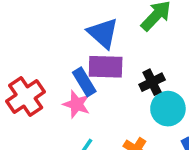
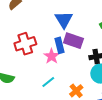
blue triangle: (103, 33) -> (64, 20), moved

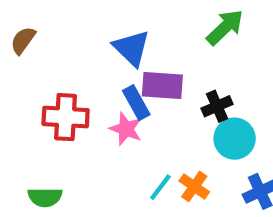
red cross: (25, 44) -> (66, 117), turned 35
cyan line: (48, 82) -> (160, 187), moved

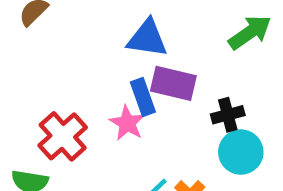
blue triangle: (132, 48) -> (147, 38), turned -45
red cross: (66, 117) -> (63, 136), moved, turned 36

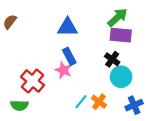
purple rectangle: (173, 83) -> (121, 35), moved
black cross: (228, 115) -> (112, 59), turned -32

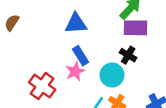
pink star: (63, 70) -> (75, 71), turned 30
cyan circle: (121, 77) -> (112, 75), moved

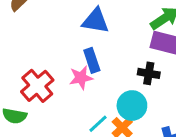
black cross: (128, 55) -> (149, 73), turned -35
cyan circle: (112, 75) -> (132, 106), moved

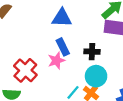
black cross: (149, 73) -> (92, 52), moved

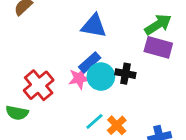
blue rectangle: (63, 47) -> (90, 62), turned 66
cyan circle: (96, 76) -> (101, 77), moved

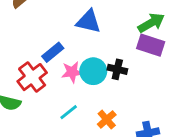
blue rectangle: (90, 62) -> (53, 52), moved
cyan line: (94, 121) -> (69, 112), moved

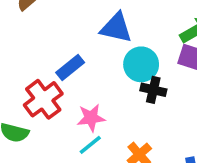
cyan circle: (93, 71) -> (141, 64), moved
pink star: (72, 72) -> (91, 118), moved

